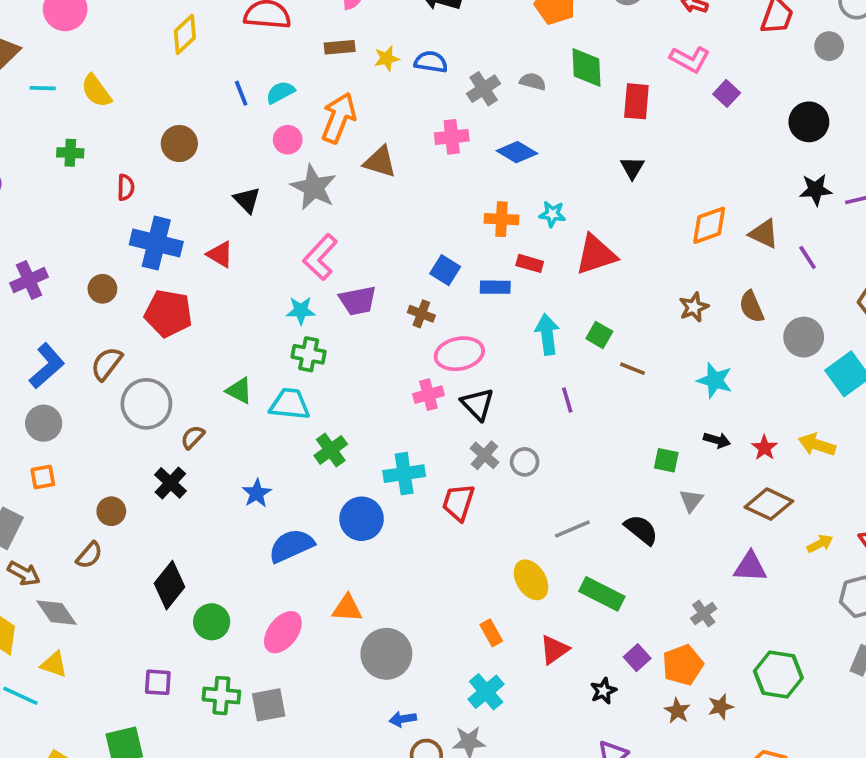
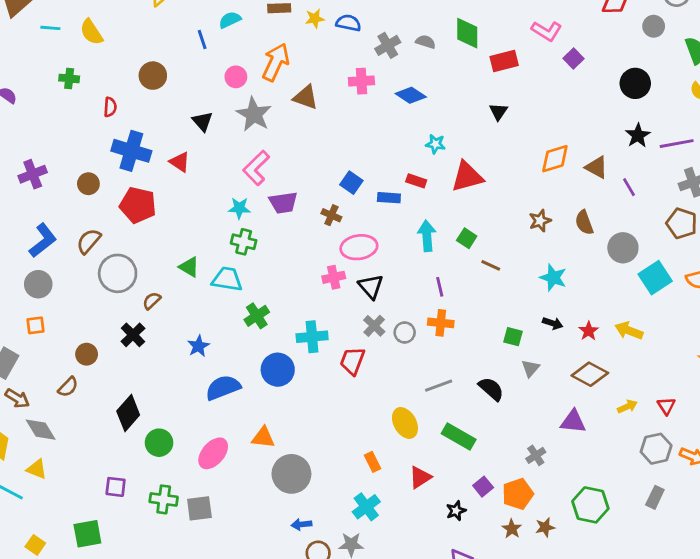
cyan semicircle: (280, 92) -> (230, 20), moved
red rectangle: (636, 101) -> (504, 61), turned 68
black star: (816, 190) -> (638, 136), turned -30
orange cross: (501, 219) -> (441, 323), moved

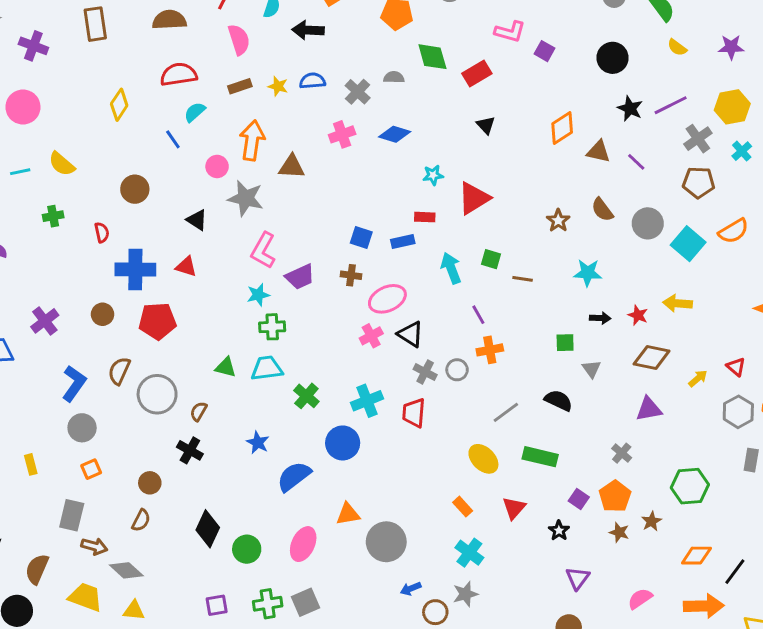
yellow star: (315, 19) -> (278, 86), turned -30
orange diamond: (555, 159) -> (562, 128), moved

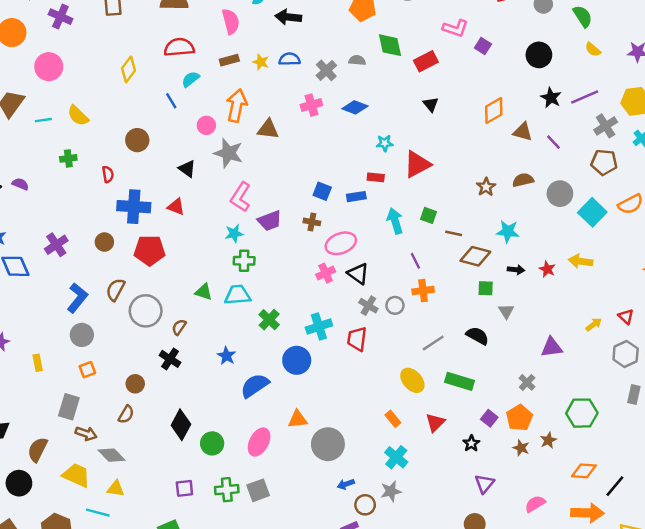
brown semicircle: (602, 210) -> (523, 180), turned 110
brown diamond: (652, 358) -> (475, 256), moved

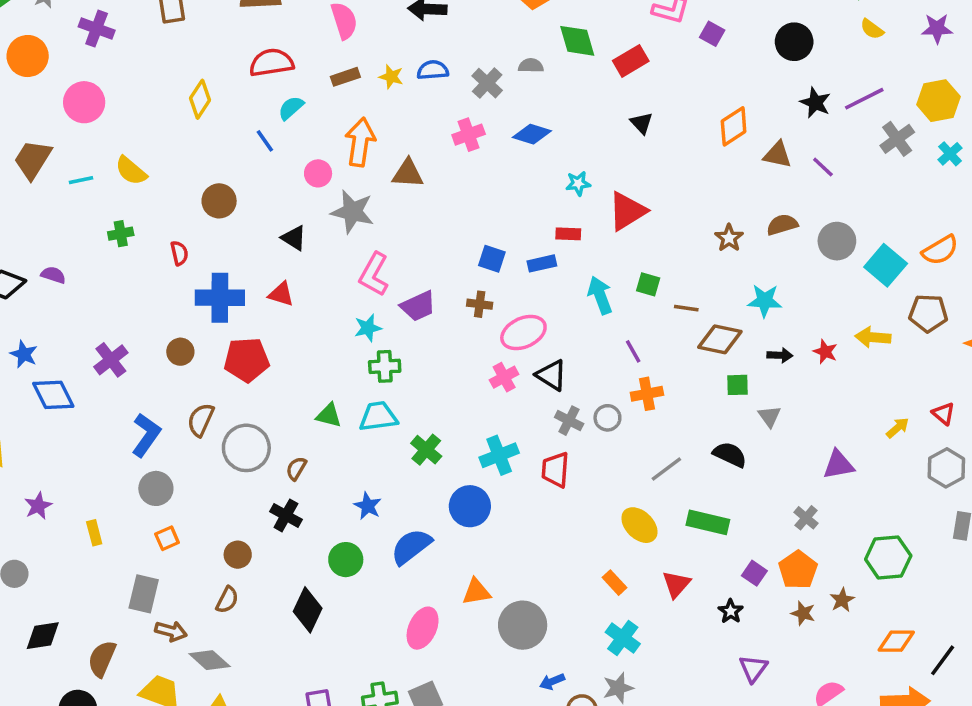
brown pentagon: (604, 162) -> (928, 313), moved
green circle: (212, 443) -> (346, 560), moved

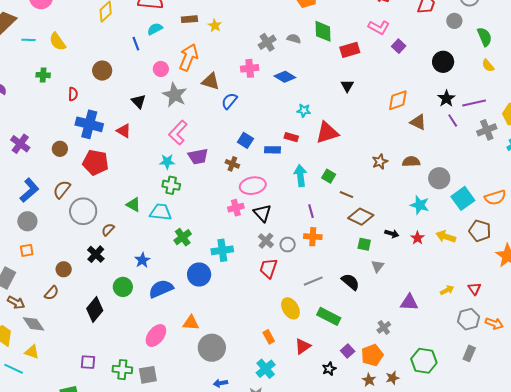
blue semicircle: (433, 70) -> (229, 101), moved, turned -60
purple line: (823, 167) -> (453, 120), moved
cyan star: (765, 301) -> (420, 205), moved
purple cross: (111, 360) -> (20, 144), turned -30
red trapezoid: (555, 470) -> (268, 268), moved

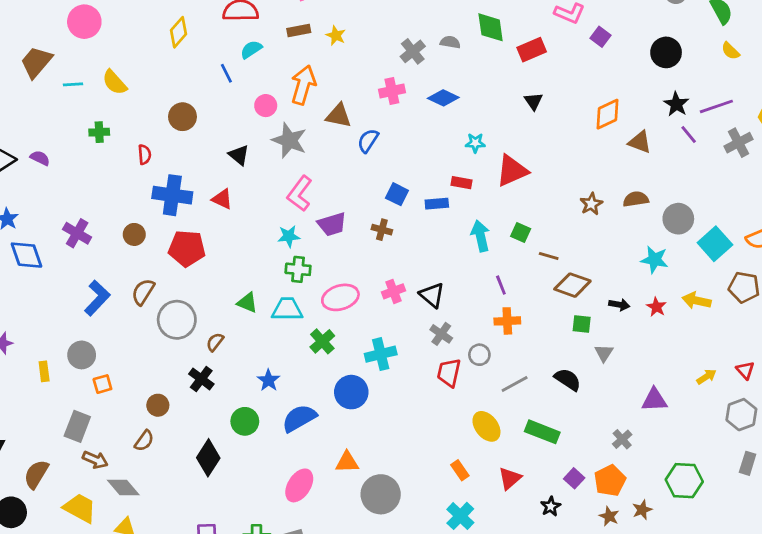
pink ellipse: (253, 186) -> (340, 297), moved
gray circle: (27, 221) -> (82, 355), moved
gray circle: (288, 245) -> (479, 355), moved

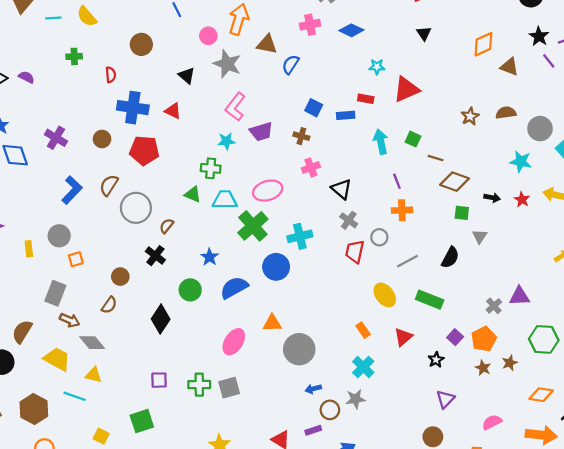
green cross: (298, 269) -> (211, 168), moved
pink cross: (393, 291) -> (311, 168), moved
green cross: (322, 341) -> (253, 226), size x1.5
black semicircle: (568, 379) -> (450, 258), turned 85
purple triangle: (654, 400) -> (519, 296), moved

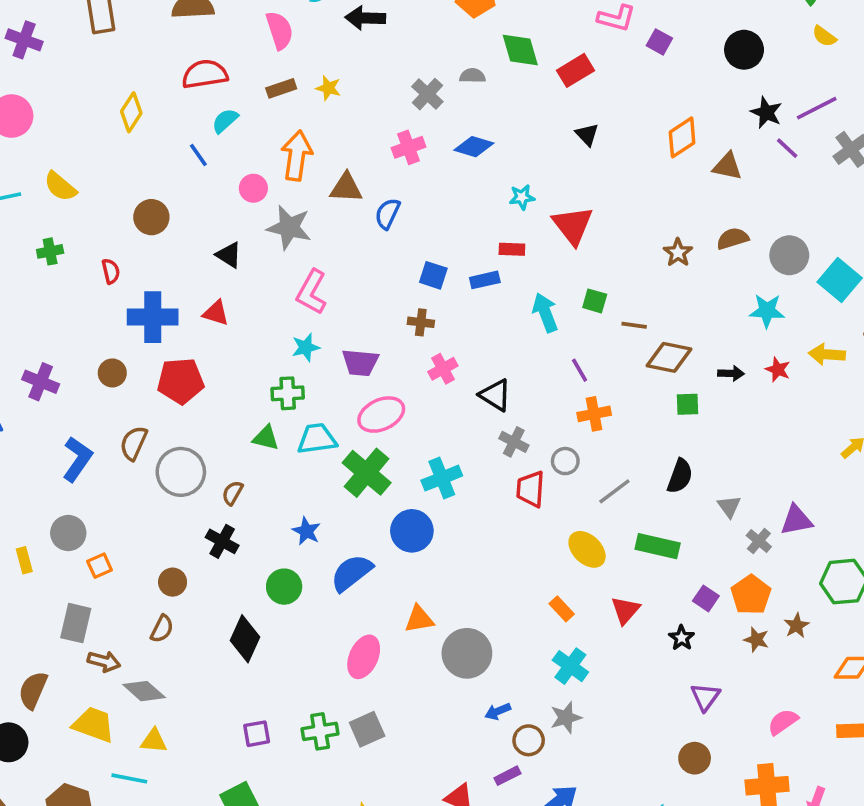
red triangle: (406, 89) -> (573, 225), turned -36
purple trapezoid: (261, 132) -> (360, 363), moved, turned 30
gray triangle: (480, 236) -> (729, 506), moved

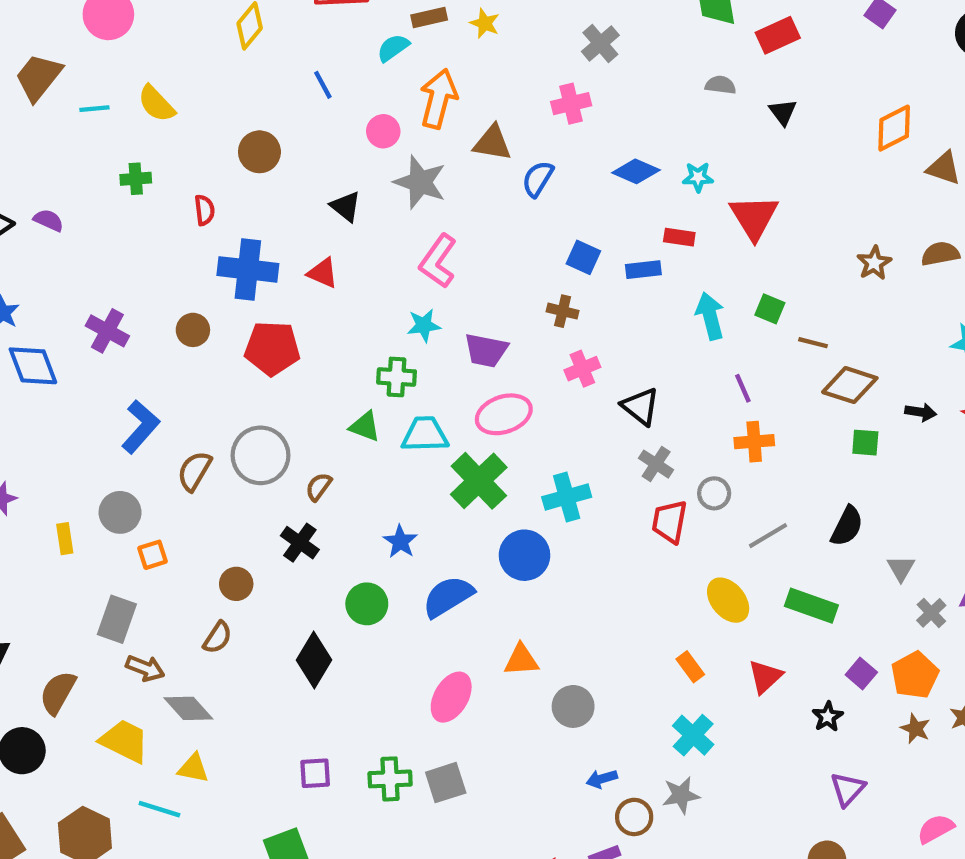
gray semicircle: (472, 76) -> (721, 85), moved
cyan semicircle: (225, 121) -> (393, 48), moved
blue diamond: (474, 147) -> (636, 171), moved
brown semicircle: (134, 443) -> (194, 471), moved
gray circle: (467, 653) -> (573, 706), size x0.7

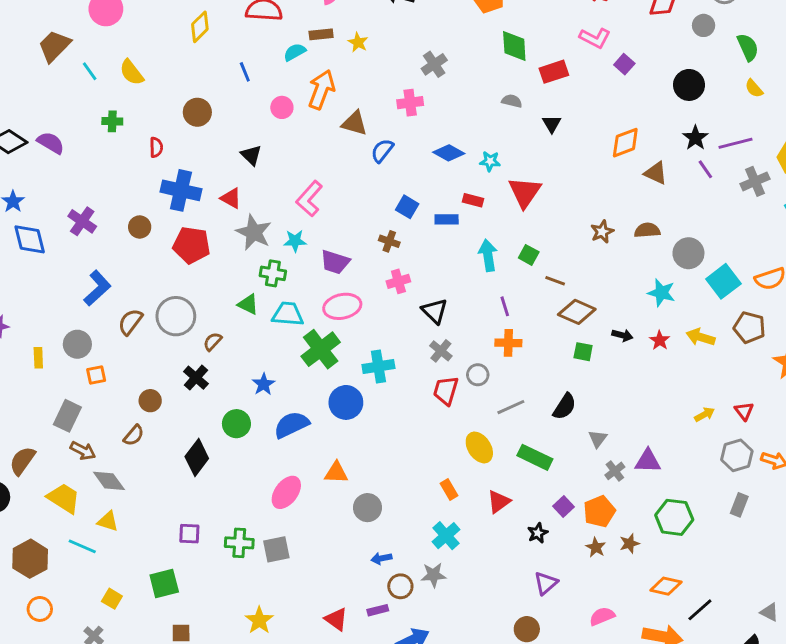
cyan line: (94, 109) -> (90, 71), turned 54
gray star: (420, 182) -> (254, 232), moved
purple semicircle: (49, 220) -> (51, 143), size x1.4

